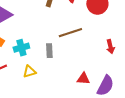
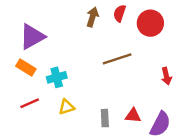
gray rectangle: (49, 51) -> (105, 118), moved

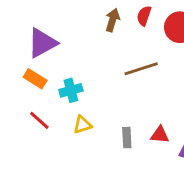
red line: (30, 103) -> (39, 120), turned 66

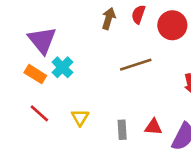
purple triangle: (42, 43) -> (42, 40), turned -40
cyan cross: (71, 90) -> (62, 67), moved, turned -30
yellow triangle: (82, 125) -> (80, 117), turned -42

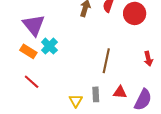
brown line: (136, 65) -> (106, 61), moved, turned -60
yellow triangle: (80, 117) -> (76, 101), moved

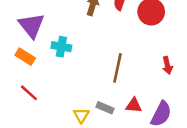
cyan cross: (49, 46) -> (61, 47), moved, turned -35
gray rectangle: (96, 94) -> (105, 108), turned -64

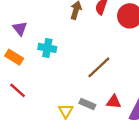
purple triangle: (31, 25) -> (20, 29), size x0.6
brown line: (117, 68) -> (99, 67), turned 35

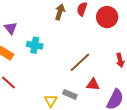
red triangle: (114, 102) -> (93, 84), moved

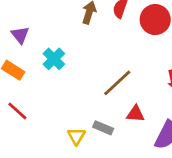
cyan cross: (35, 45) -> (54, 59), turned 35

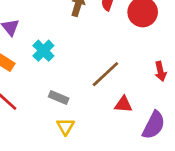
gray rectangle: (103, 128) -> (59, 98), moved

